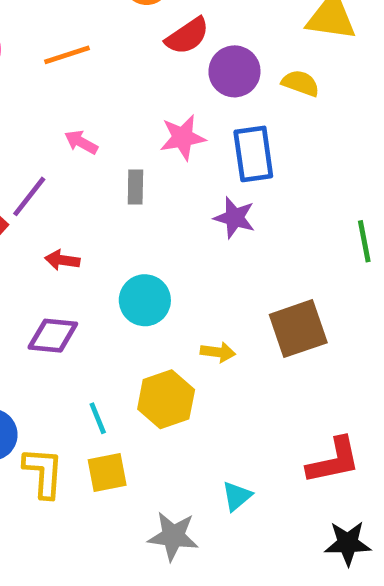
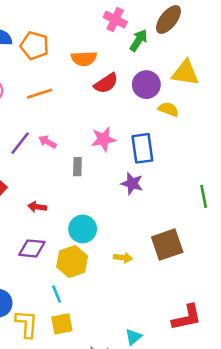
purple circle: (234, 71) -> (146, 85), moved
purple line: (29, 196) -> (20, 143), moved
yellow hexagon: (166, 399) -> (72, 261), moved

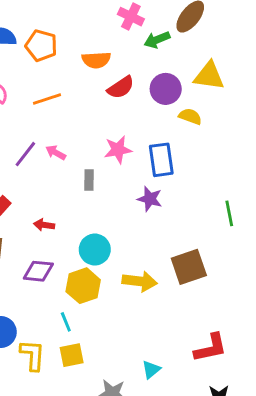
green arrow: (139, 40) -> (157, 40), turned -145
yellow arrow: (123, 258) -> (140, 281), size x1.6

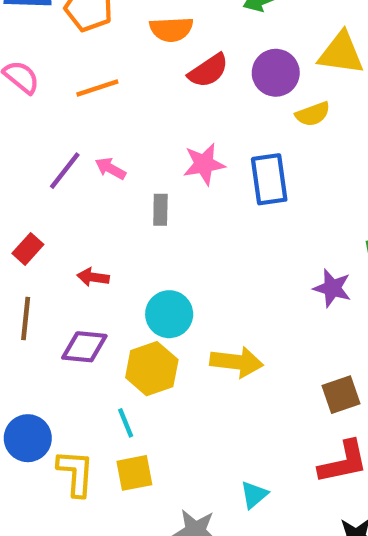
yellow semicircle: (190, 116) -> (313, 114), turned 140
purple star: (150, 199) -> (332, 288), moved
brown square: (189, 267) -> (341, 395), moved, size x0.7

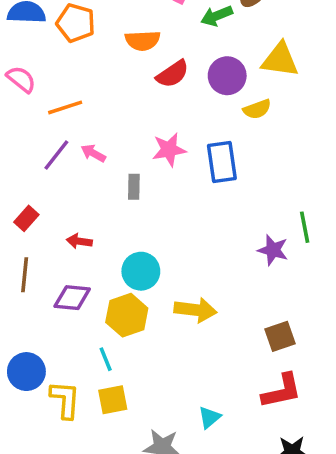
orange line: (97, 88) -> (65, 107), moved

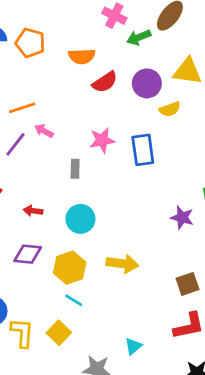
pink arrow: (93, 153) -> (44, 131), moved
cyan circle: (141, 271) -> (80, 219), moved
cyan line: (106, 359) -> (74, 300), moved, turned -36
yellow square: (113, 400) -> (59, 333), turned -35

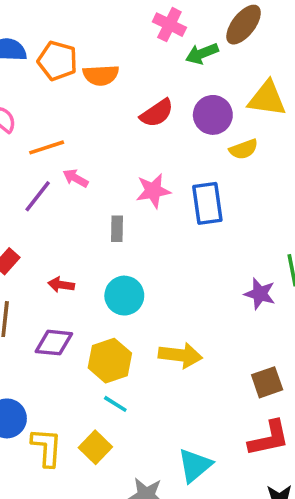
orange semicircle: (82, 56) -> (101, 75), moved
cyan triangle: (133, 346) -> (195, 465), size x1.5

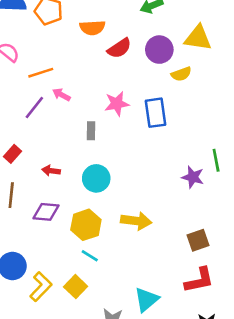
orange semicircle: (101, 75) -> (92, 28), moved
yellow L-shape: (47, 447) -> (41, 287), turned 40

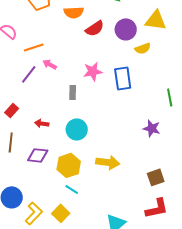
green line: (216, 160) -> (170, 97), moved

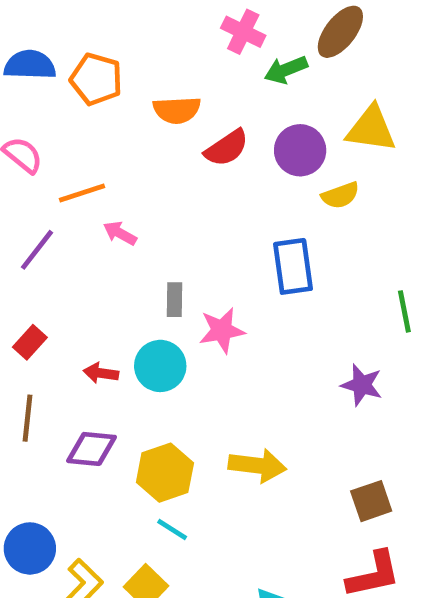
pink star: (93, 71) -> (222, 330), moved
purple line: (29, 74) -> (37, 250), moved
cyan circle: (77, 129) -> (160, 366), moved

